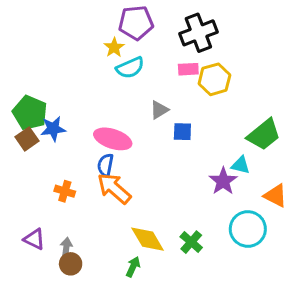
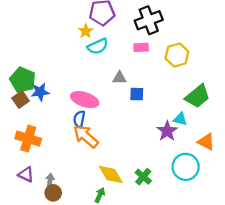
yellow hexagon: (214, 79) -> (177, 55), moved
gray triangle: (159, 110) -> (119, 78), turned 32
orange cross: (65, 191) -> (28, 139), moved, size x1.6

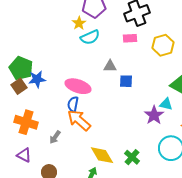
gray arrow: (50, 181) -> (55, 137), moved, turned -152

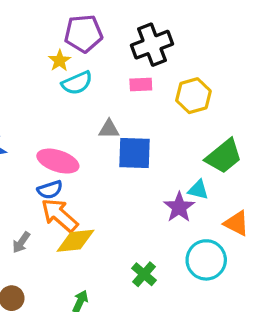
blue square: (126, 81) -> (134, 153), size x1.6
blue semicircle: (73, 104) -> (50, 190), turned -119
yellow diamond: (102, 155) -> (75, 241), moved, turned -65

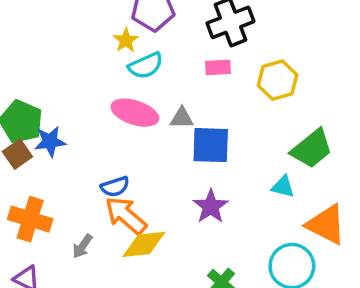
pink ellipse: (58, 161) -> (135, 113), moved
purple star: (179, 207) -> (211, 206), moved
orange triangle: (236, 223) -> (326, 225), size x1.4

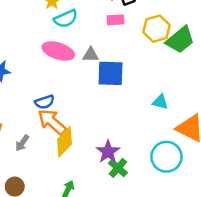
green trapezoid: (312, 149) -> (180, 40), moved
purple star: (211, 206) -> (108, 152), moved
yellow diamond: (144, 244) -> (64, 142), turned -40

